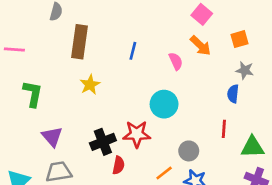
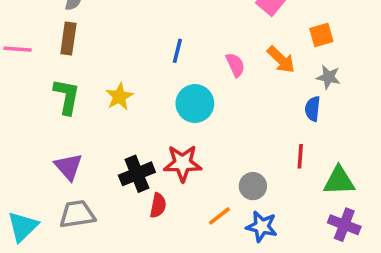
brown rectangle: (79, 42) -> (68, 38), moved, size x0.7
orange arrow: (200, 46) -> (281, 60), moved
green L-shape: (33, 94) -> (67, 96), moved
cyan circle: (164, 104) -> (195, 104), moved

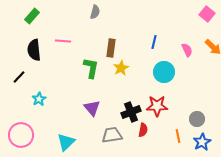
brown rectangle: (68, 38) -> (111, 48), moved
gray trapezoid: (77, 214) -> (112, 135), moved
orange line: (220, 216) -> (178, 136), turned -64
blue star: (262, 226) -> (202, 142), turned 30

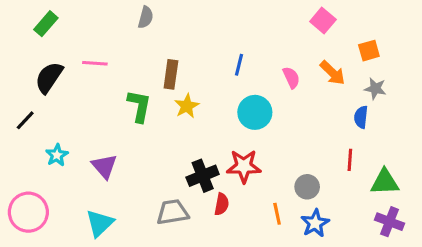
black semicircle: (34, 50) -> (49, 78), turned 40
purple triangle: (92, 108) -> (104, 166), moved

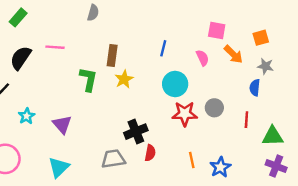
pink square: (323, 20) -> (217, 31), moved, turned -30
red star: (244, 166) -> (185, 114), moved
gray circle: (307, 187) -> (214, 108), moved

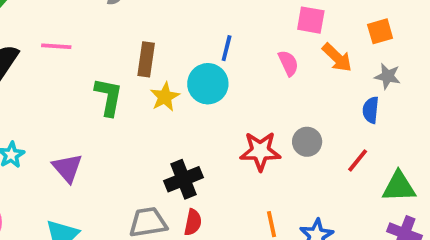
cyan circle: (175, 84) -> (208, 84), moved
red line: (246, 120) -> (358, 160), turned 35
red semicircle: (150, 153) -> (193, 222), moved

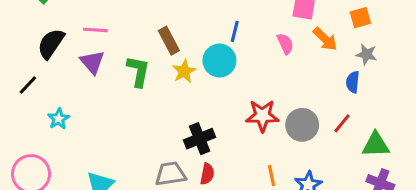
brown rectangle: (146, 59) -> (169, 41), turned -36
gray circle: (307, 142) -> (302, 125), moved, size x1.4
purple triangle: (67, 168) -> (92, 62), moved

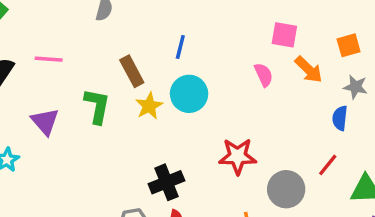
blue line: (235, 31) -> (180, 47), moved
purple triangle: (92, 62) -> (45, 122), moved
gray circle: (302, 125) -> (286, 189), moved

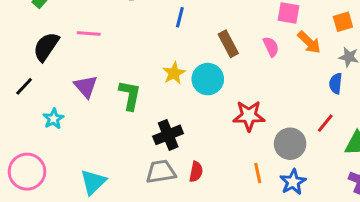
blue line: (180, 47) -> (180, 17), moved
brown rectangle: (132, 71) -> (228, 44), moved
cyan circle: (189, 94) -> (208, 79), moved
green L-shape: (97, 106) -> (130, 95), moved
black cross: (166, 182) -> (168, 135), moved

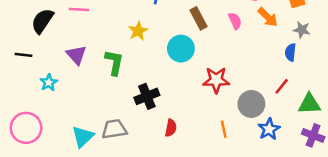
yellow star: (174, 73) -> (138, 31), moved
black line: (24, 86) -> (24, 55), turned 54
gray trapezoid: (161, 172) -> (114, 129), moved
blue star: (293, 182) -> (269, 129), moved

